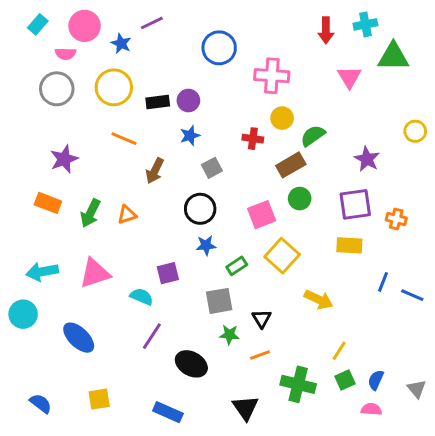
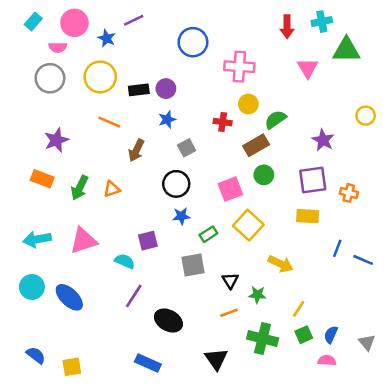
cyan circle: (23, 314) -> (32, 287), moved
green star: (229, 335) -> (257, 295), moved
yellow square: (99, 399) -> (72, 367), moved

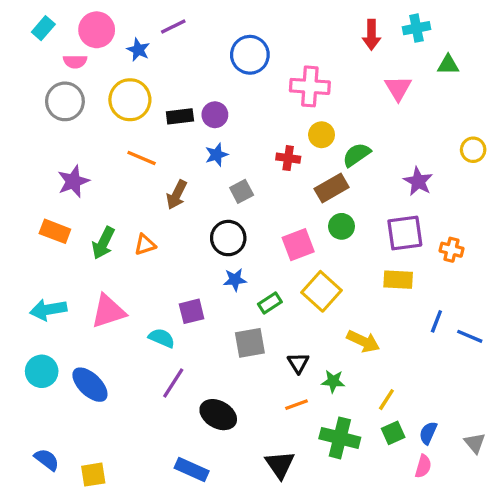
green triangle: (346, 50) -> (448, 65), size x0.6
pink semicircle: (327, 360) -> (423, 466), turned 102

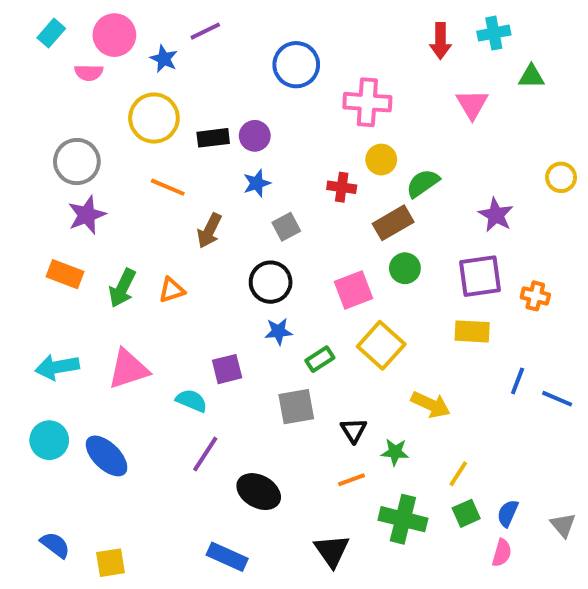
gray circle: (65, 101) -> (77, 162), moved

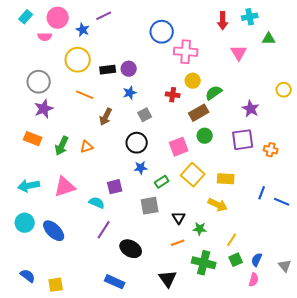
blue circle: (296, 65) -> (162, 32), moved
yellow rectangle: (472, 331) -> (226, 179), moved

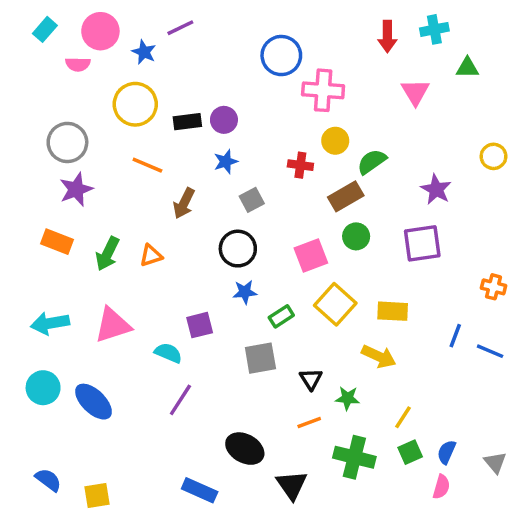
orange cross: (271, 150) -> (494, 287), moved
black ellipse: (131, 249) -> (245, 449), moved

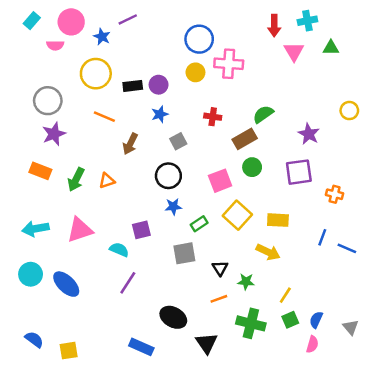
pink triangle: (415, 92) -> (294, 51), moved
yellow circle: (335, 141) -> (195, 72), moved
orange cross: (494, 287) -> (335, 194), moved

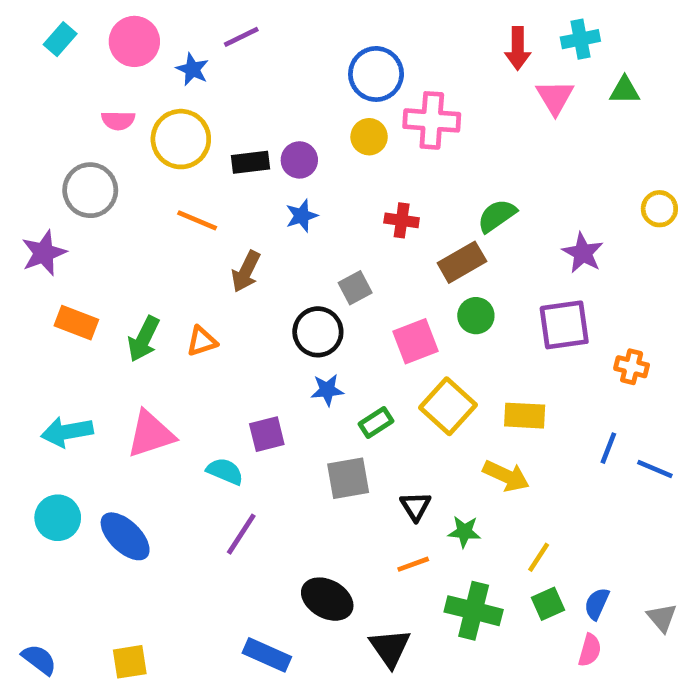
pink semicircle: (55, 45) -> (118, 120), moved
purple star: (54, 134) -> (44, 253), moved
gray square: (178, 141) -> (355, 288), moved
blue semicircle: (34, 339) -> (39, 659), moved

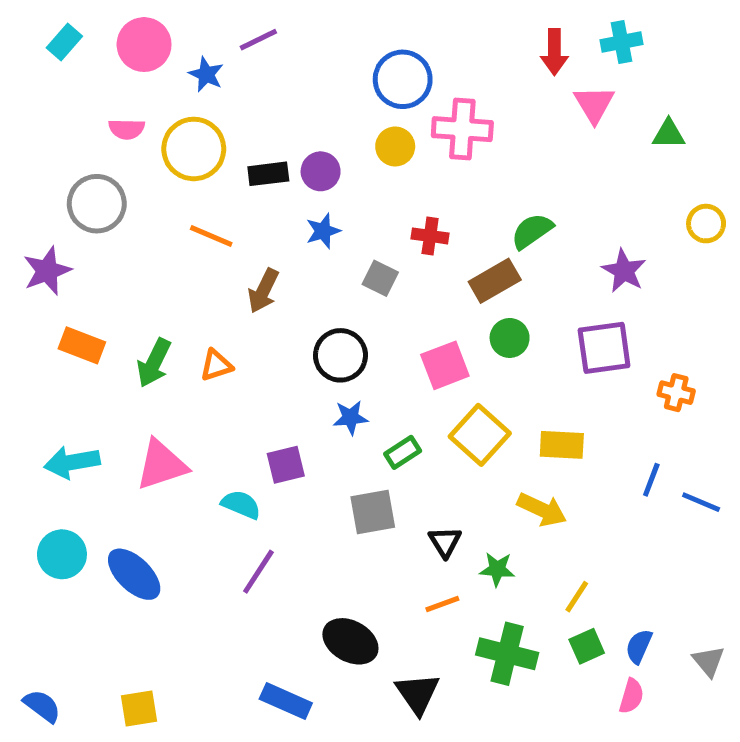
green triangle: (625, 90) -> (669, 134), moved
gray square: (355, 288) -> (380, 278), moved, turned -36

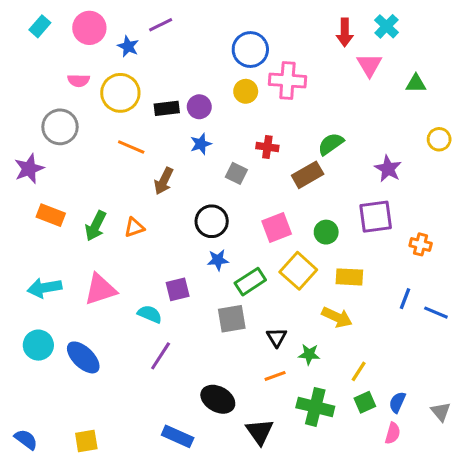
cyan cross: (621, 42) -> (386, 26), turned -35
green circle: (510, 338) -> (326, 232), moved
green rectangle: (403, 452) -> (250, 282), size x1.4

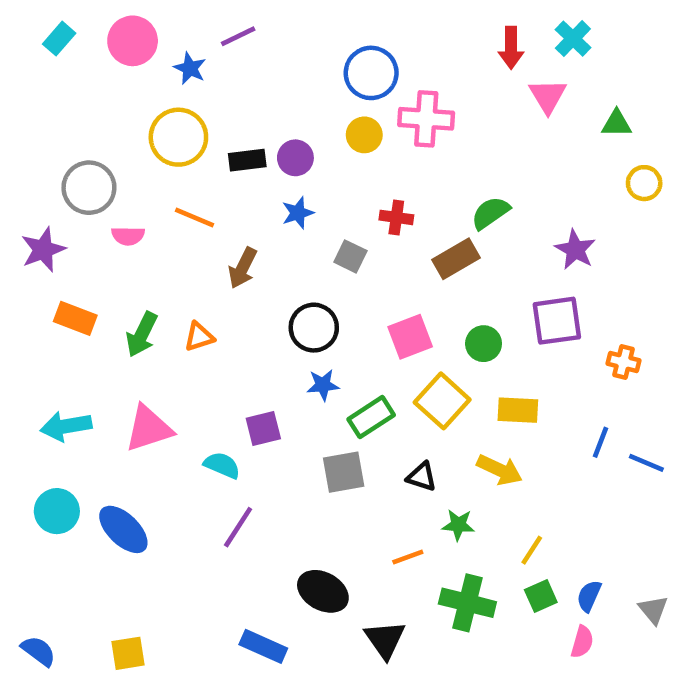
pink semicircle: (79, 80) -> (128, 236), moved
yellow circle: (439, 139) -> (644, 183), moved
black triangle: (277, 337) -> (422, 477), moved, turned -40

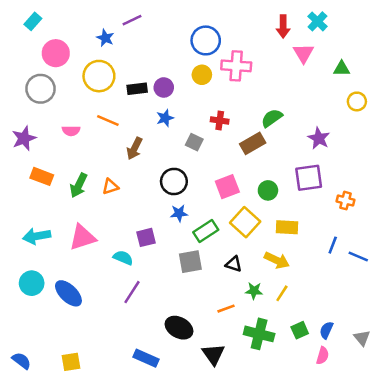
pink circle: (133, 41) -> (56, 53), moved
gray circle: (89, 188) -> (41, 89), moved
yellow line: (532, 550) -> (282, 293), moved

